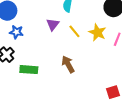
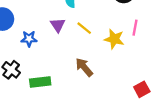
blue star: (16, 32) -> (29, 39), moved
yellow star: (97, 32) -> (114, 39), moved

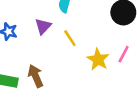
brown arrow: (84, 67) -> (36, 76), moved

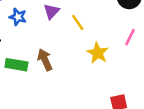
yellow star: (98, 59) -> (98, 53), moved

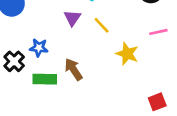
blue star: (18, 17) -> (39, 48), moved
pink line: (130, 37) -> (158, 32), turned 60

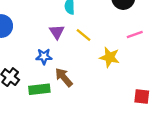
blue star: (39, 48) -> (44, 56), moved
red square: (157, 102) -> (142, 96), turned 35

